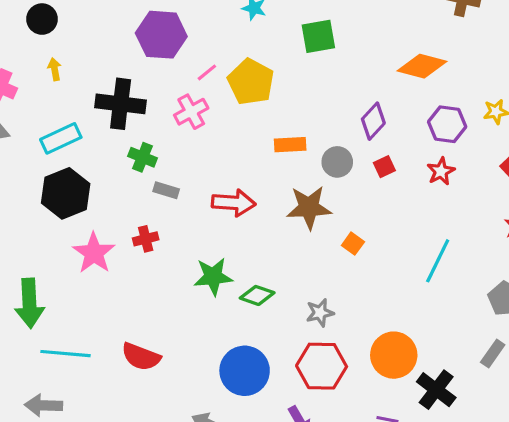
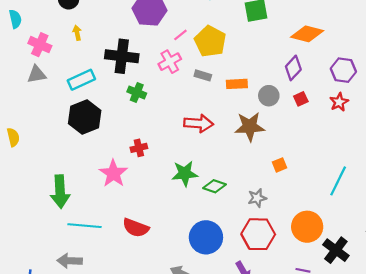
orange diamond: (422, 66) -> (307, 34), moved
gray rectangle: (166, 190) -> (203, 75), moved
orange square: (353, 244) -> (279, 165), moved, turned 32
pink star: (94, 253) -> (113, 173), moved
cyan line: (438, 261) -> (338, 181), moved

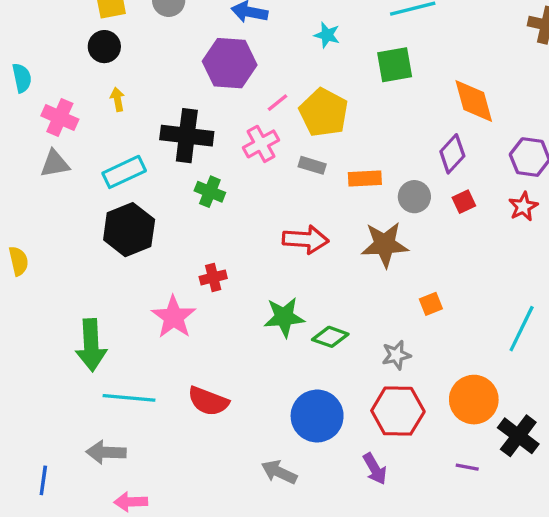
orange diamond: (307, 34) -> (474, 101), turned 60

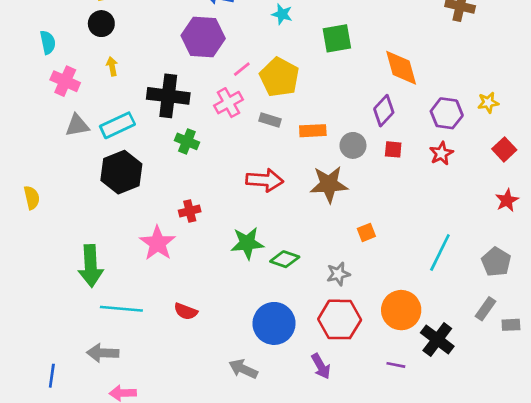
cyan semicircle: (22, 78) -> (48, 42), moved
gray triangle: (55, 164) -> (77, 125), moved
red square: (464, 202) -> (393, 149), turned 30
red semicircle: (208, 401) -> (186, 311), size x0.7

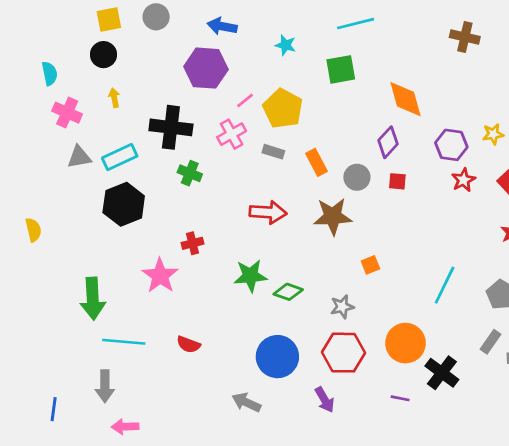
orange rectangle: (313, 131) -> (317, 162), turned 65
red star: (441, 153) -> (463, 180), moved
gray arrow: (103, 353) -> (105, 386), turned -92

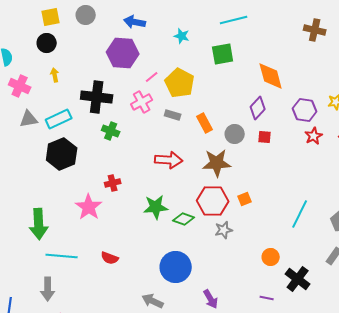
orange circle: (405, 343) -> (271, 257), size x0.6
red hexagon: (343, 353) -> (213, 201), moved

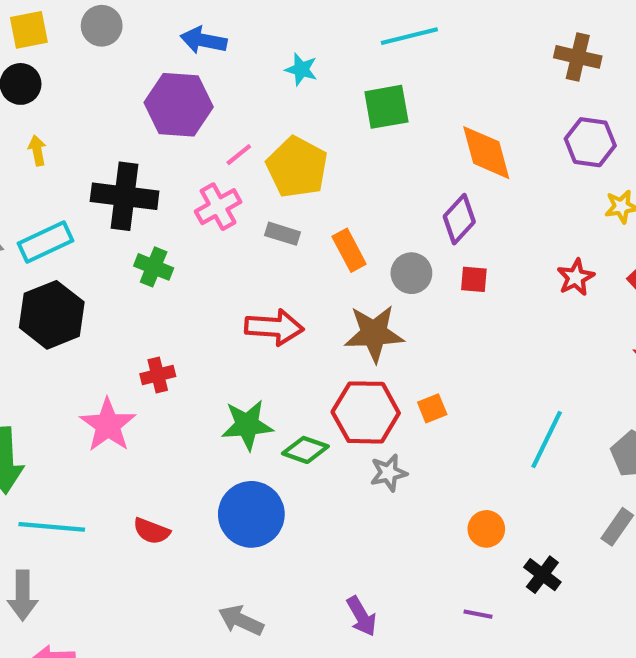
purple hexagon: (305, 110) -> (590, 142), moved
blue circle: (176, 267) -> (251, 514), moved
black cross: (298, 279) -> (542, 575), size x0.7

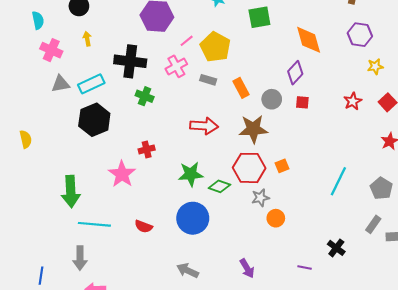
orange circle: (486, 529) -> (276, 218), moved

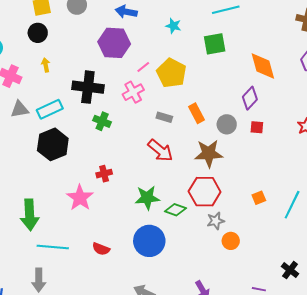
gray rectangle: (208, 80) -> (164, 117), moved
red arrow: (204, 126) -> (160, 150), turned 36
orange square: (282, 166) -> (259, 198), moved

